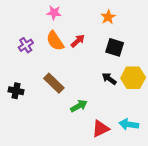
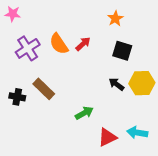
pink star: (54, 13) -> (13, 14), moved
purple cross: (26, 45) -> (28, 48), size x1.5
brown rectangle: (54, 83) -> (44, 89), moved

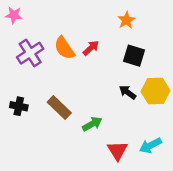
brown rectangle: (44, 89) -> (59, 107), moved
cyan arrow: (137, 133) -> (150, 145), turned -36
red triangle: (107, 137) -> (118, 151), turned -36

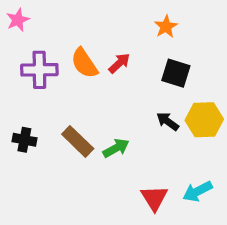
pink star: (14, 15) -> (18, 20), turned -30
purple cross: (30, 53) -> (39, 70), turned 32
green arrow: (92, 124) -> (116, 148), moved

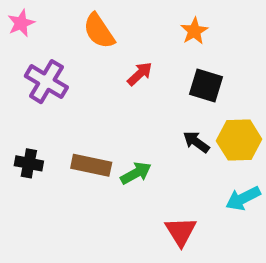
orange semicircle: (84, 63) -> (99, 31), moved
purple cross: (39, 70) -> (46, 82), turned 32
brown rectangle: (78, 141) -> (91, 165), turned -32
cyan arrow: (198, 191) -> (243, 198), moved

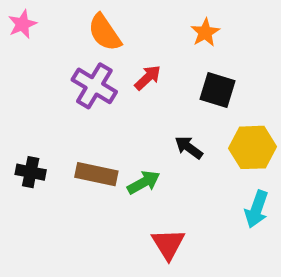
purple cross: (46, 82) -> (94, 86), moved
black arrow: (196, 142) -> (189, 147), moved
cyan arrow: (243, 198) -> (257, 209), turned -44
red triangle: (181, 231) -> (168, 244), moved

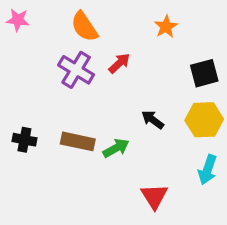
pink star: (22, 24) -> (18, 20), turned 30
black square: (218, 90) -> (204, 73), moved, turned -32
red triangle: (168, 244) -> (154, 196), moved

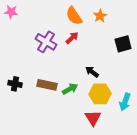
orange semicircle: (84, 27) -> (74, 16), moved
yellow hexagon: (204, 120) -> (100, 94), moved

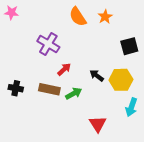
red arrow: (72, 38) -> (64, 69), moved
yellow hexagon: (100, 94) -> (121, 80), moved

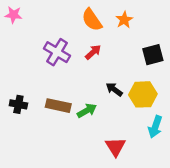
red arrow: (64, 69) -> (93, 52), moved

